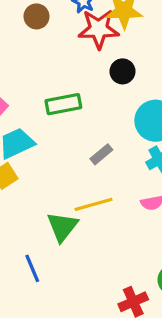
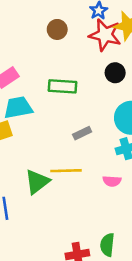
brown circle: (37, 16) -> (57, 29), moved

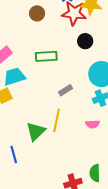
yellow line: (66, 171) -> (57, 120), turned -70

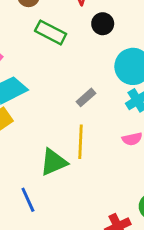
green rectangle: (46, 56) -> (51, 32), moved, turned 40
green triangle: (36, 131) -> (54, 162), turned 30

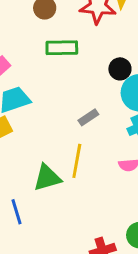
black circle: (103, 24) -> (120, 69), moved
green rectangle: (51, 32) -> (62, 48), turned -36

